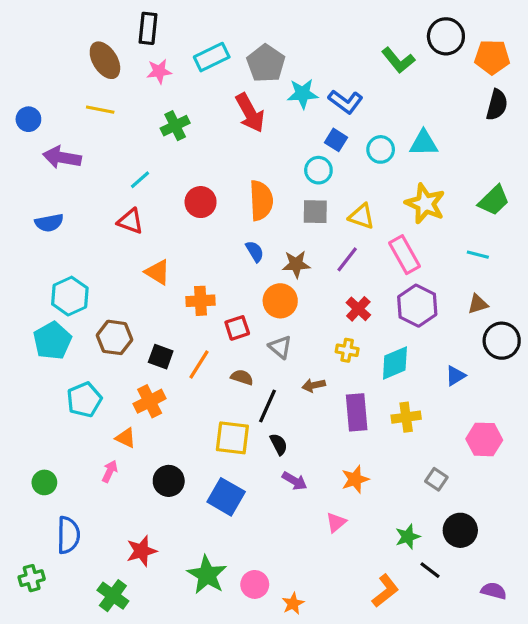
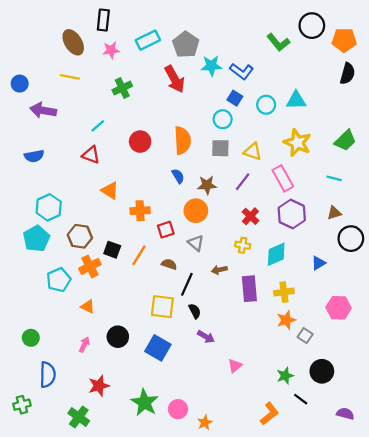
orange cross: (150, 401) -> (90, 266), moved
pink arrow: (110, 471) -> (84, 344), moved
orange star: (355, 479) -> (286, 320), moved

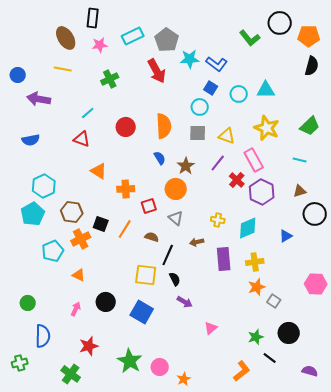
brown star: (207, 185) -> (186, 166), turned -30
red cross: (250, 216) -> (237, 180), moved
pink hexagon: (339, 308) -> (316, 284), moved

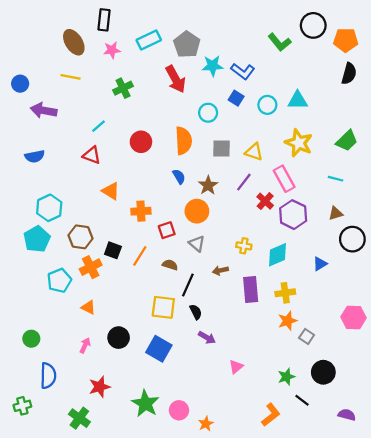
cyan circle: (200, 107) -> (208, 113), moved

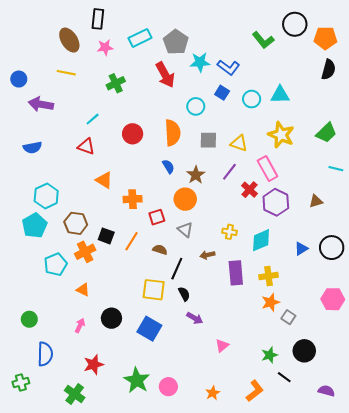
cyan line: (336, 179) -> (336, 169), moved
black circle: (352, 239) -> (332, 248), moved
orange star: (206, 424) -> (213, 393), moved

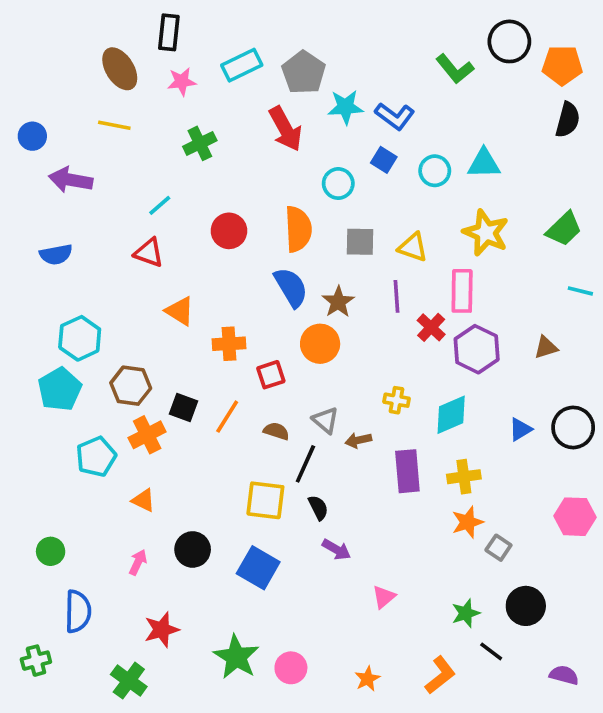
blue semicircle: (168, 166) -> (291, 287), size x1.6
pink rectangle: (267, 169) -> (462, 291), turned 30
purple line: (229, 172) -> (397, 296), turned -42
gray triangle: (185, 230) -> (325, 420), moved

